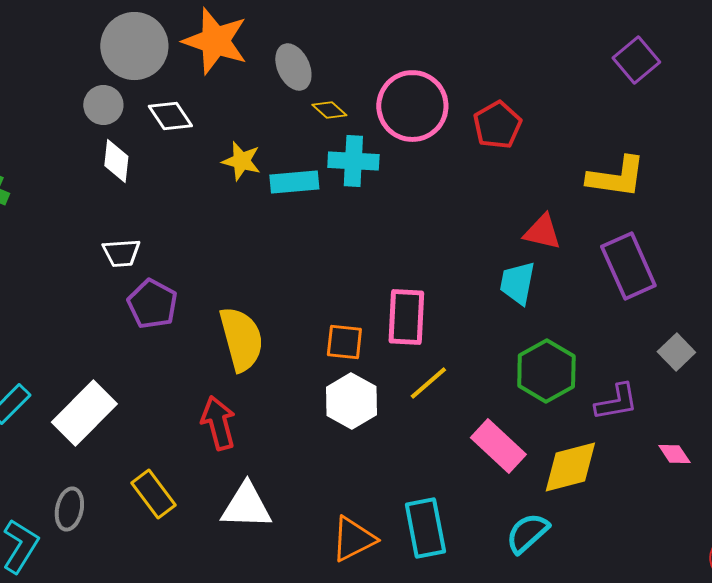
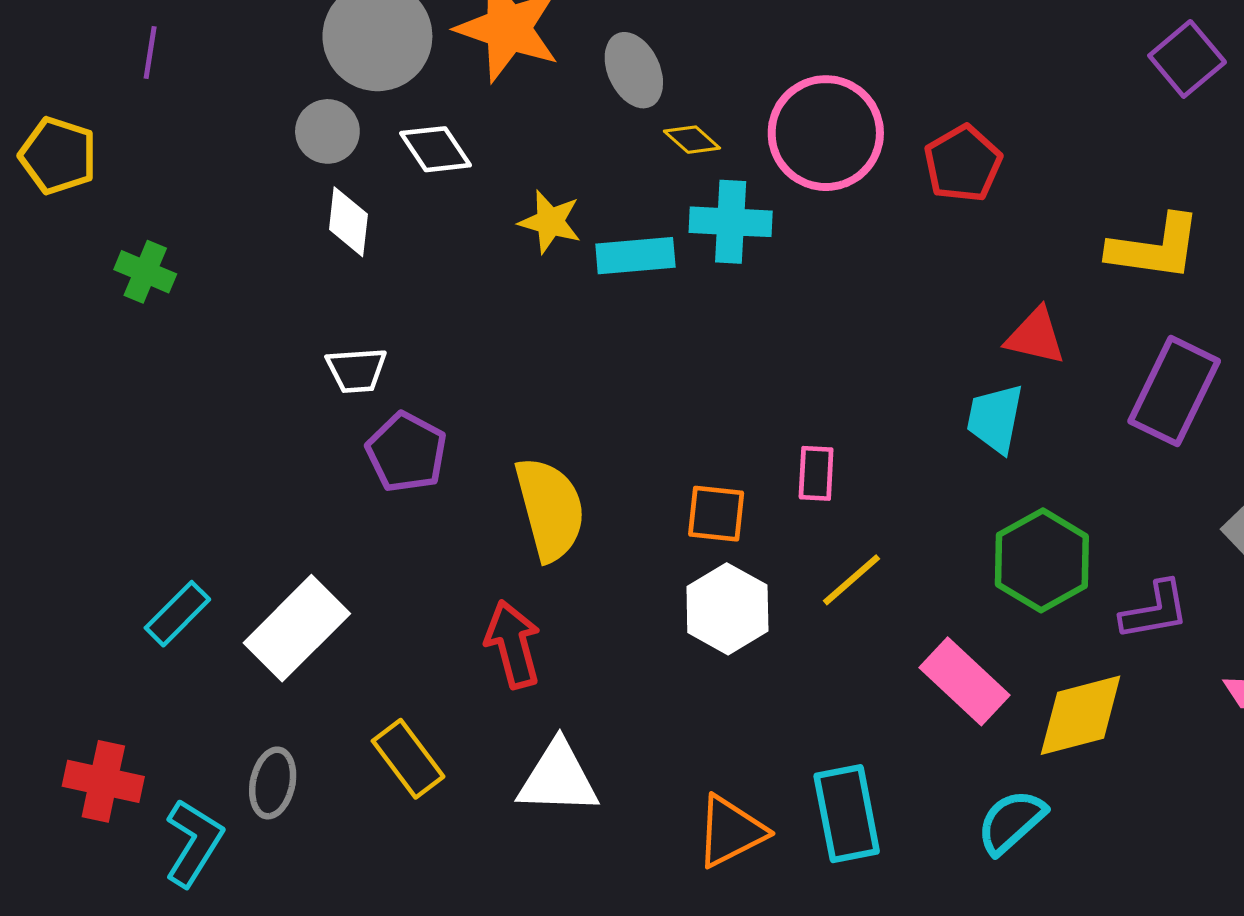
purple rectangle: (628, 266) -> (1174, 391), turned 50
pink rectangle: (406, 317) -> (816, 473), size x0.6

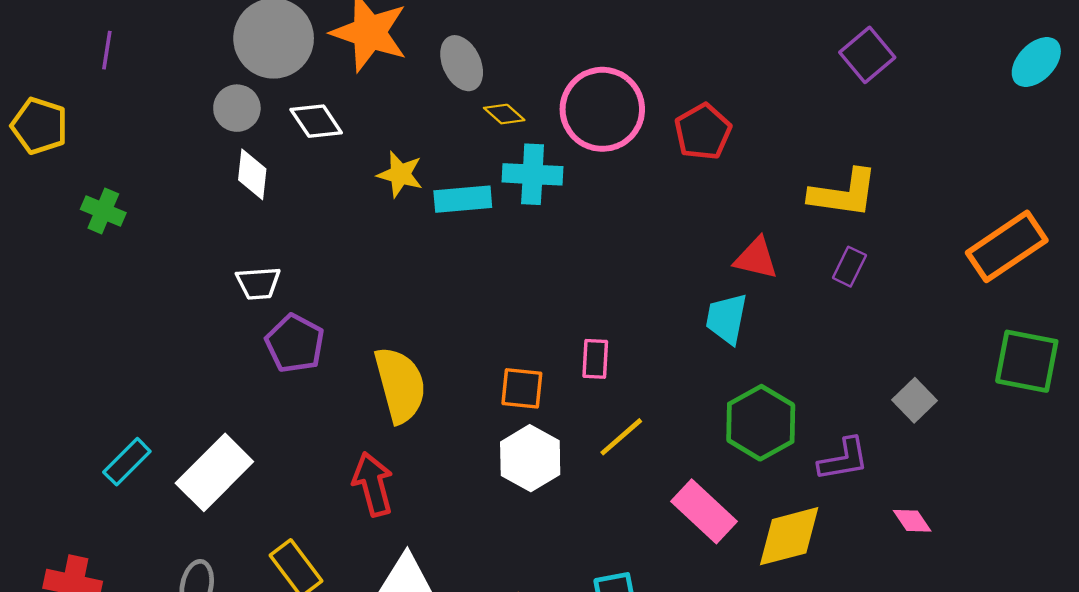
purple rectangle: (1174, 391) -> (849, 267), moved, size x0.5

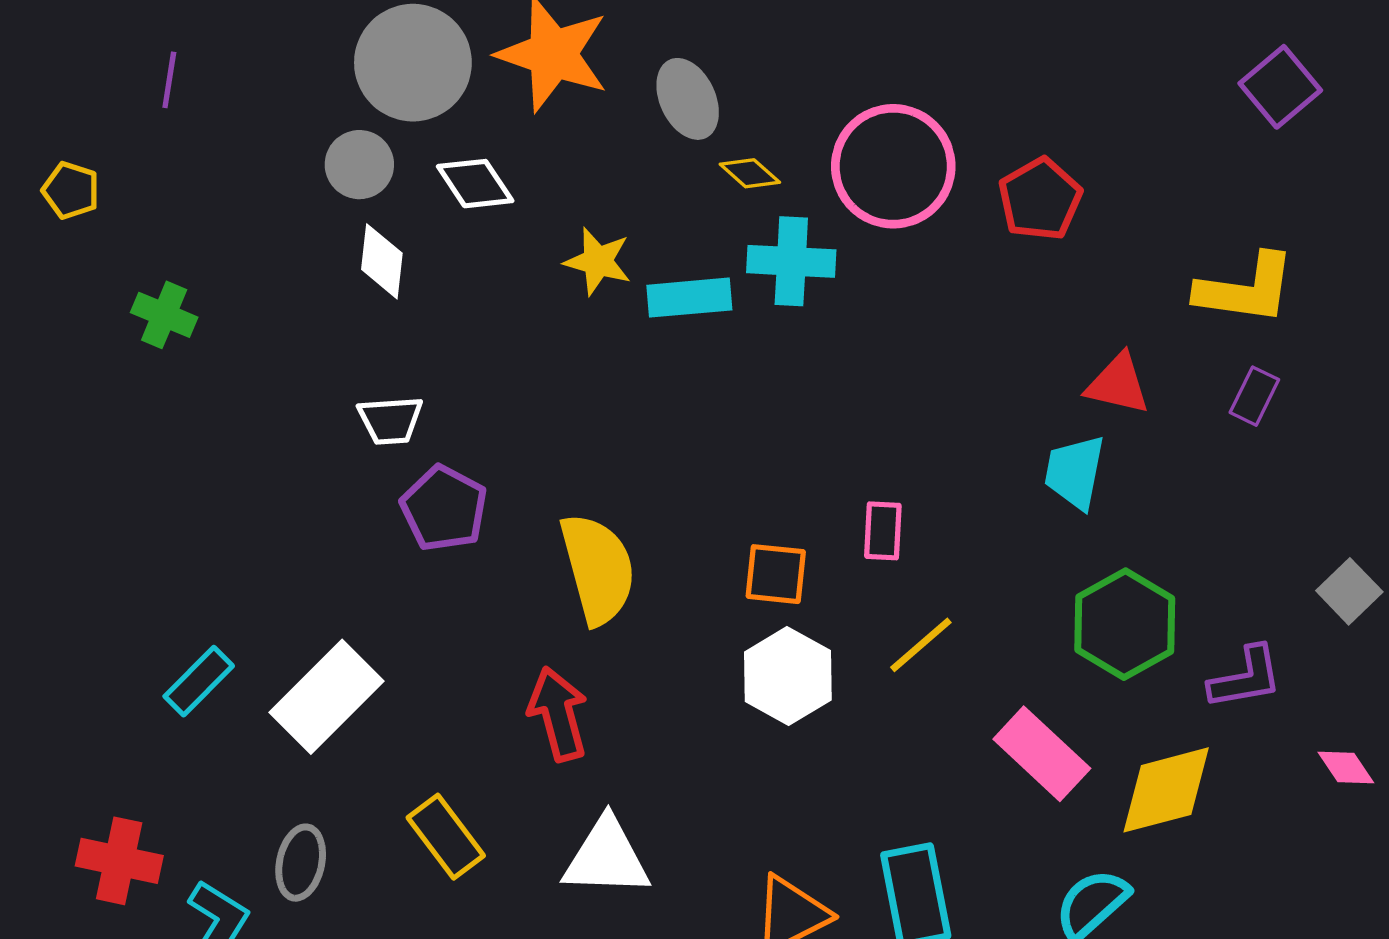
yellow pentagon: (39, 126) -> (71, 190), size x0.7

